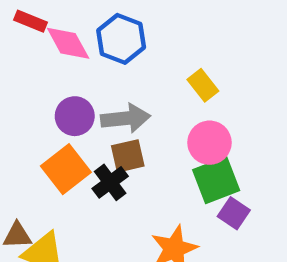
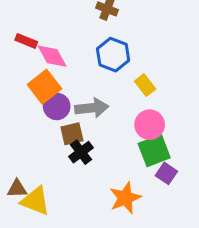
blue hexagon: (121, 39) -> (113, 55), moved
brown square: (128, 156) -> (72, 134), moved
orange square: (66, 169) -> (44, 87), moved

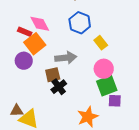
red rectangle: (26, 41) -> (25, 32), moved
purple circle: (57, 106) -> (24, 61), moved
purple square: (166, 173) -> (115, 101), turned -32

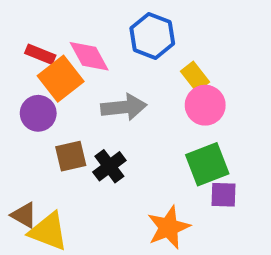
pink diamond: (40, 24) -> (89, 56), moved
pink circle: (104, 69) -> (205, 105), moved
brown square: (53, 75) -> (71, 156), moved
brown triangle: (17, 111) -> (24, 215), turned 32

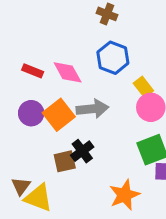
orange square: (61, 79) -> (59, 115), moved
brown square: (71, 156) -> (65, 161), moved
brown triangle: (24, 215) -> (21, 186), turned 36

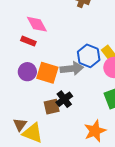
blue hexagon: (113, 58) -> (89, 56), moved
pink diamond: (68, 72) -> (37, 24), moved
orange square: (59, 115) -> (47, 73), turned -35

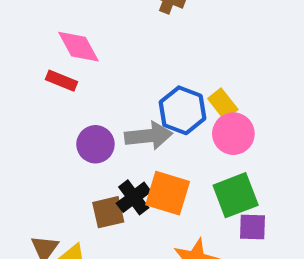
purple circle: (27, 72) -> (95, 144), moved
orange square: (47, 73) -> (168, 193), moved

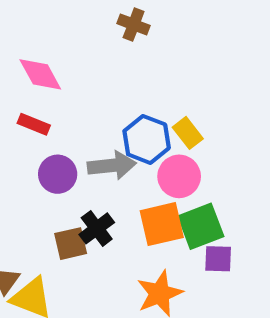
red rectangle: (62, 81) -> (34, 124), moved
pink circle: (233, 134) -> (179, 176), moved
orange square: (168, 193) -> (162, 224), moved, turned -30

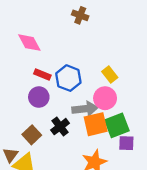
red rectangle: (34, 124) -> (42, 75), moved
blue hexagon: (147, 139) -> (68, 78), moved
gray arrow: (112, 166) -> (85, 109), moved
brown square: (71, 244) -> (32, 135), moved, turned -30

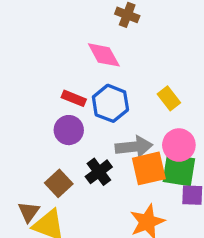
pink diamond: (29, 43) -> (104, 55), moved
pink circle: (105, 98) -> (179, 145), moved
green square: (117, 125) -> (179, 170), turned 30

